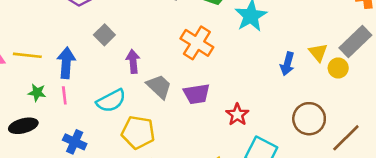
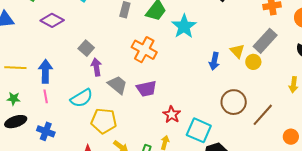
gray square: (104, 35) -> (86, 48), moved
green star: (37, 93) -> (14, 99), moved
red star: (237, 115) -> (172, 114), moved
blue cross: (75, 142) -> (46, 131), moved

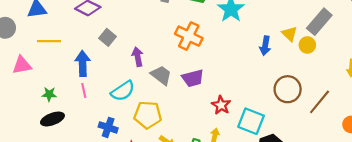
gray square: (86, 48) -> (107, 37), moved
yellow line: (15, 68) -> (49, 41), moved
blue cross: (46, 131) -> (108, 127), moved

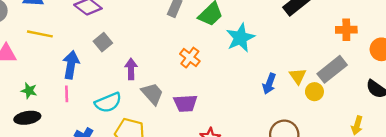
orange cross: (189, 36) -> (190, 58), size x0.7

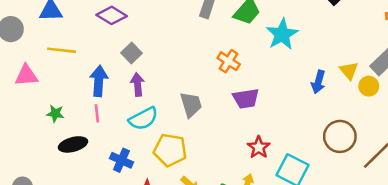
purple arrow: (131, 69) -> (138, 84), moved
gray trapezoid: (152, 94) -> (191, 104), turned 30
purple trapezoid: (185, 103) -> (246, 99), moved
black ellipse: (27, 118) -> (73, 144), moved

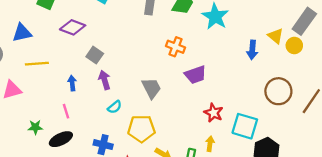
blue arrow: (99, 81) -> (72, 83), size x0.6
pink line: (97, 113) -> (66, 111), moved
green star: (55, 114) -> (35, 127), moved
cyan semicircle: (143, 119) -> (115, 107), size x0.6

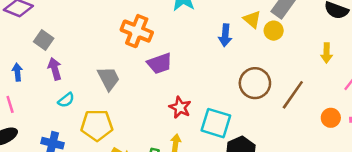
orange cross: (176, 47) -> (137, 31), size x1.4

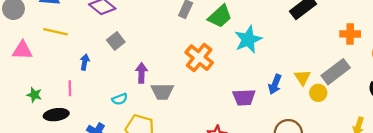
purple trapezoid: (160, 63) -> (244, 97), moved
purple arrow: (55, 69) -> (141, 73), moved
gray trapezoid: (109, 78) -> (162, 91), turned 100

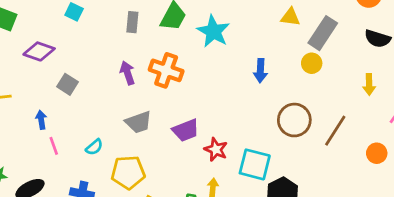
purple arrow: (141, 73) -> (127, 73), moved
yellow triangle: (302, 77) -> (290, 17), moved, turned -30
pink line: (70, 88) -> (54, 146), moved
purple trapezoid: (244, 97) -> (186, 130), moved

